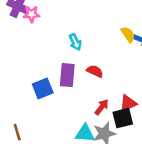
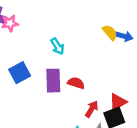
red semicircle: (95, 71) -> (76, 83), moved
blue square: (43, 88) -> (20, 73), moved

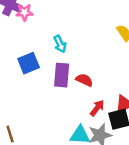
cyan arrow: (57, 46) -> (60, 44), moved

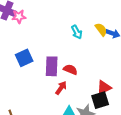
cyan arrow: (60, 44) -> (77, 32), moved
red arrow: (97, 108) -> (61, 88), moved

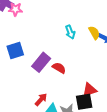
purple rectangle: (52, 66) -> (41, 62), turned 30
red arrow: (61, 88) -> (41, 100), moved

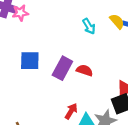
blue square: (15, 50) -> (30, 61), turned 30

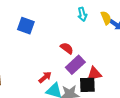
purple rectangle: (62, 68) -> (75, 65), moved

